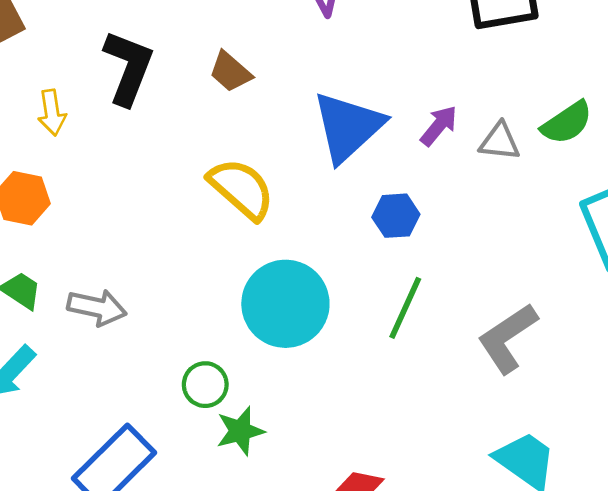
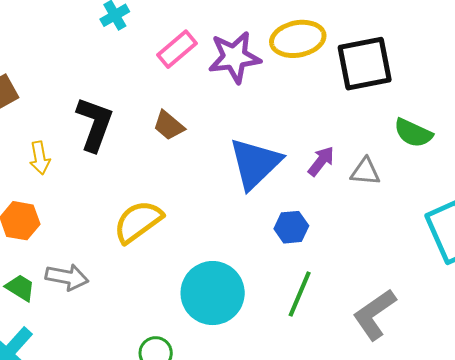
green semicircle: (567, 123) -> (413, 133), moved, turned 60
yellow semicircle: (241, 189) -> (138, 222), moved, turned -76
gray arrow: (97, 307) -> (67, 277), moved

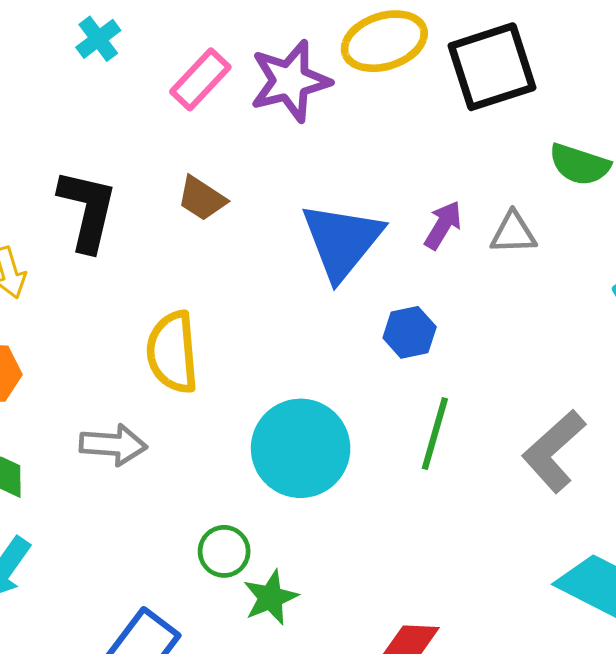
yellow semicircle: (138, 222) -> (172, 352), turned -52
gray arrow: (67, 277) -> (113, 445), moved

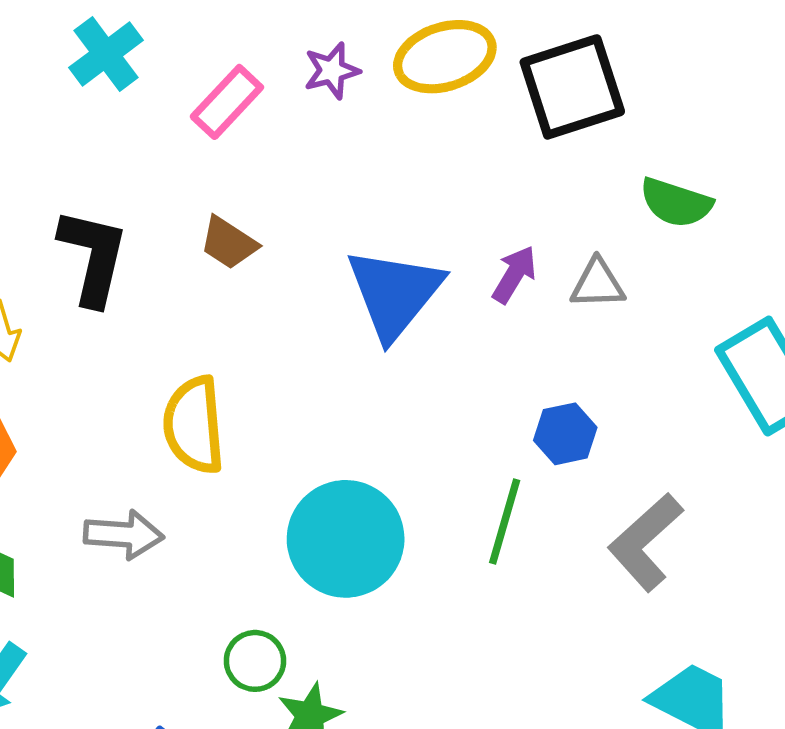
cyan cross: (98, 39) -> (106, 54), size x1.4
purple star: (290, 81) -> (332, 71), moved, size x0.6
blue hexagon: (410, 332) -> (565, 434), moved

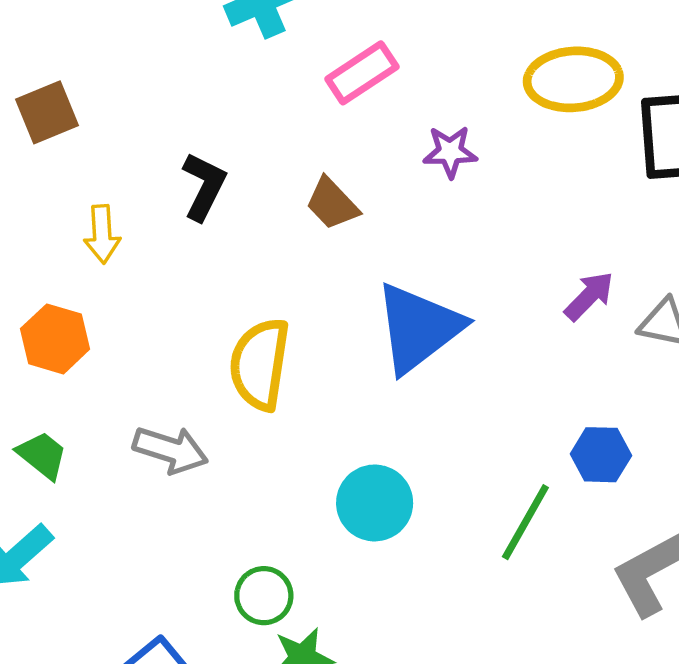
purple star: (332, 71) -> (450, 152), moved
black L-shape: (93, 257) -> (204, 186), size x0.7
blue triangle: (394, 293) -> (418, 328), moved
cyan circle: (346, 539) -> (375, 503), size x0.7

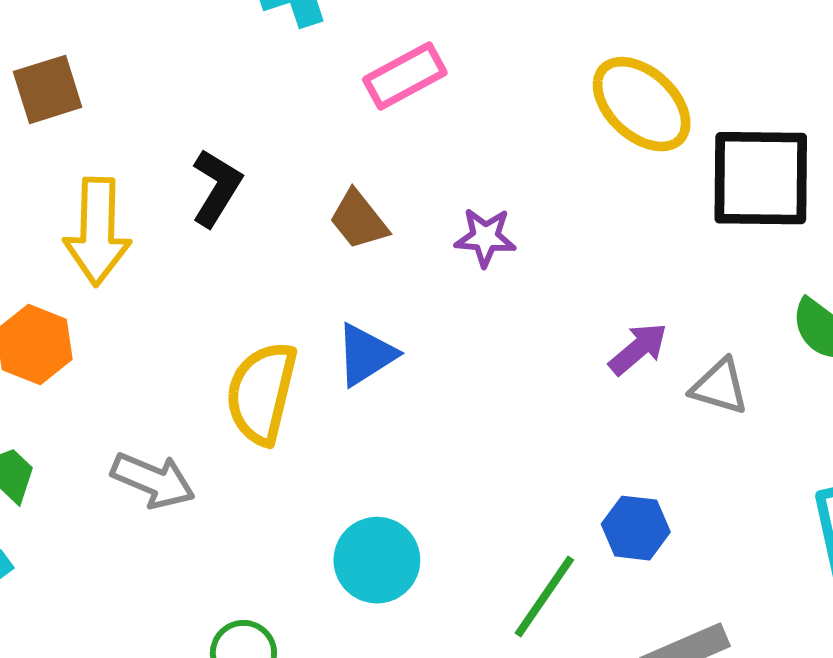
yellow ellipse: (573, 79) -> (642, 104), turned 42
purple star: (450, 152) -> (485, 237), moved
yellow arrow: (102, 234) -> (97, 231), size x1.6
blue triangle: (418, 328) -> (366, 355), moved, size x0.6

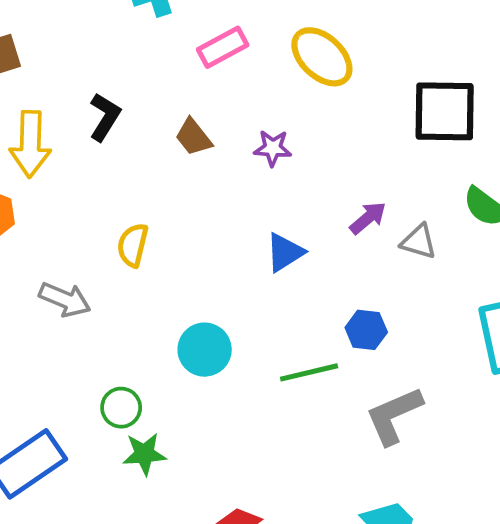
yellow ellipse: (642, 104) -> (322, 57), moved
blue triangle: (366, 355) -> (285, 252), moved
yellow semicircle: (262, 393) -> (133, 245), size x0.7
green line: (544, 596) -> (309, 372), turned 42

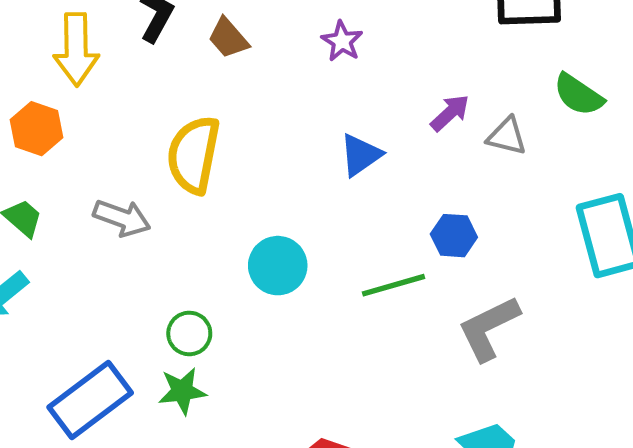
brown trapezoid: (194, 137) -> (228, 38), moved
purple star: (273, 148) -> (342, 41), turned 30
yellow semicircle: (133, 245) -> (194, 155), size x1.6
green star: (144, 454) -> (182, 391), moved

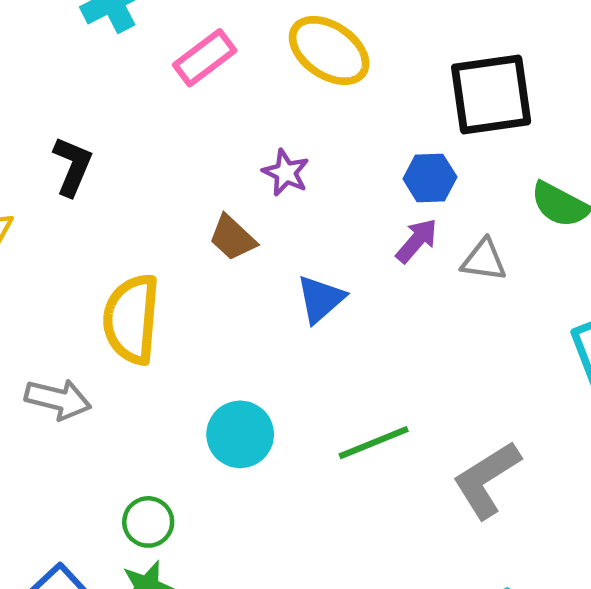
brown trapezoid: (228, 38) -> (232, 238), moved
blue hexagon: (454, 236) -> (430, 178), moved

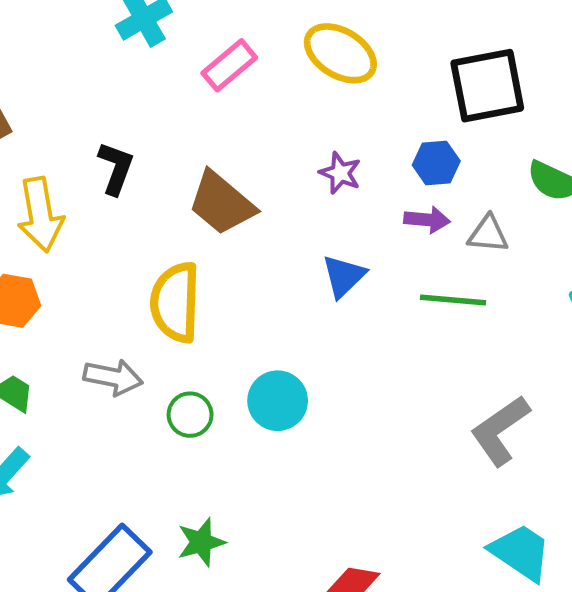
purple star: (286, 173) -> (340, 173), moved
brown trapezoid: (232, 238) -> (222, 203), moved, size x1.6
purple arrow: (417, 241) -> (427, 220), turned 57
green line: (374, 443) -> (453, 300), moved, turned 30
green circle: (148, 522) -> (190, 415), moved

